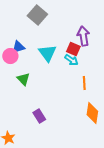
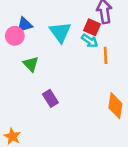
orange line: (84, 83) -> (106, 55), moved
purple rectangle: (39, 116) -> (50, 98), moved

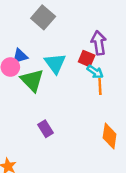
cyan arrow: (90, 41) -> (95, 72), moved
green triangle: (31, 64) -> (32, 80), moved, size x1.5

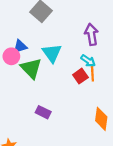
red square: (87, 59) -> (80, 76), moved, turned 32
purple rectangle: (45, 129) -> (43, 112), turned -32

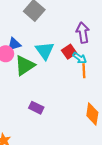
green triangle: (31, 68) -> (25, 65), turned 40
red square: (80, 76) -> (69, 52), moved

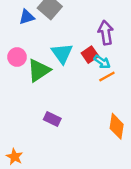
blue triangle: (14, 44) -> (27, 17), moved
orange line: (84, 71) -> (107, 76), turned 64

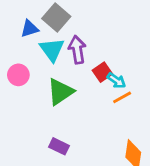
purple arrow: (106, 33) -> (77, 50), moved
cyan triangle: (62, 53) -> (52, 50), moved
green triangle: (39, 70) -> (60, 92), moved

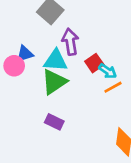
blue triangle: (30, 29) -> (25, 54), moved
cyan triangle: (52, 50) -> (56, 60), moved, turned -50
purple rectangle: (59, 146) -> (54, 122), moved

